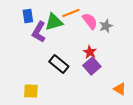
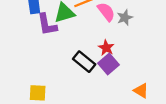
purple L-shape: (39, 32) -> (47, 24), turned -40
black rectangle: (59, 64) -> (84, 62), moved

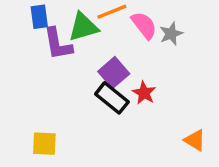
red star: (106, 48) -> (144, 93), moved
purple square: (109, 64) -> (114, 73), moved

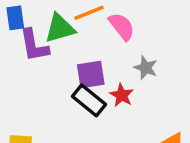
gray star: (171, 34) -> (146, 68), moved, turned -30
purple square: (114, 73) -> (91, 75), turned 32

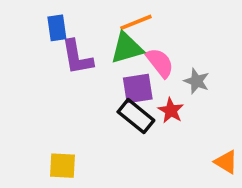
pink semicircle: (122, 26) -> (160, 63), moved
green triangle: (60, 28) -> (127, 48), moved

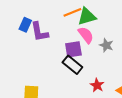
blue rectangle: (57, 28) -> (25, 25), moved, turned 32
green triangle: (127, 48) -> (87, 16), moved
red star: (171, 111) -> (97, 85), moved

